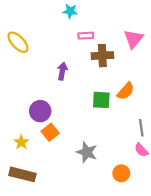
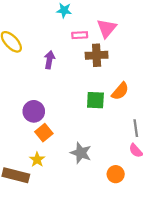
pink triangle: (134, 39) -> (107, 28), moved
purple arrow: (62, 71) -> (49, 60), moved
yellow star: (21, 142) -> (37, 160), moved

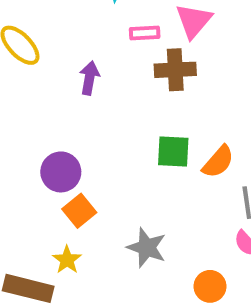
orange semicircle: (120, 91) -> (218, 162), moved

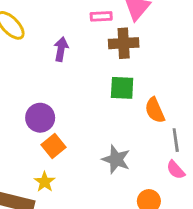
green square: (173, 152) -> (122, 88), moved
orange semicircle: (218, 162) -> (155, 110), turned 115
gray star: (147, 248) -> (116, 159), moved

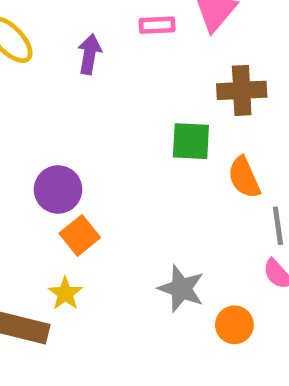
brown cross: (124, 43) -> (242, 90), moved
purple arrow: (61, 49) -> (89, 54), moved
gray star: (116, 159) -> (181, 289), moved

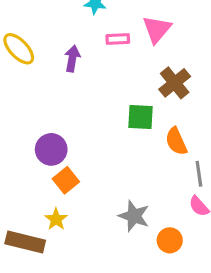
brown cross: (242, 90) -> (175, 83), turned -36

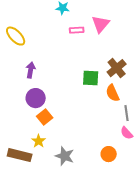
purple arrow: (72, 59) -> (31, 70), moved
brown cross: (175, 83) -> (117, 68), moved
gray star: (134, 216) -> (65, 156), moved

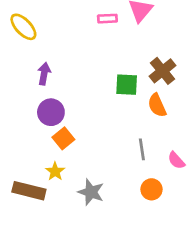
gray line: (127, 113) -> (142, 149), moved

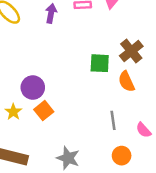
purple arrow: (44, 74) -> (51, 13), moved
yellow star: (55, 171) -> (13, 112), moved

